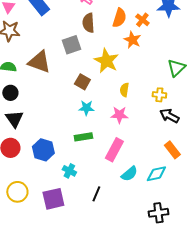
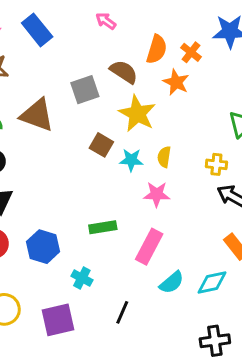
brown semicircle: (88, 23) -> (124, 72), moved, turned 126
cyan star: (86, 108) -> (131, 160), moved

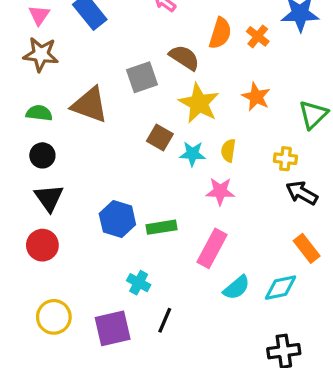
orange star: (176, 82) -> (256, 97), moved
blue hexagon: (43, 247) -> (117, 219), moved
black line: (122, 312) -> (165, 320), moved

